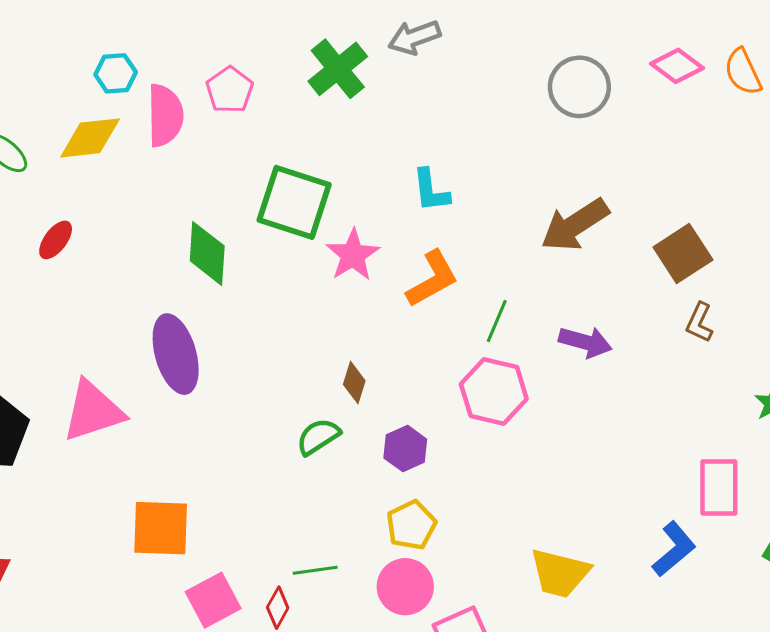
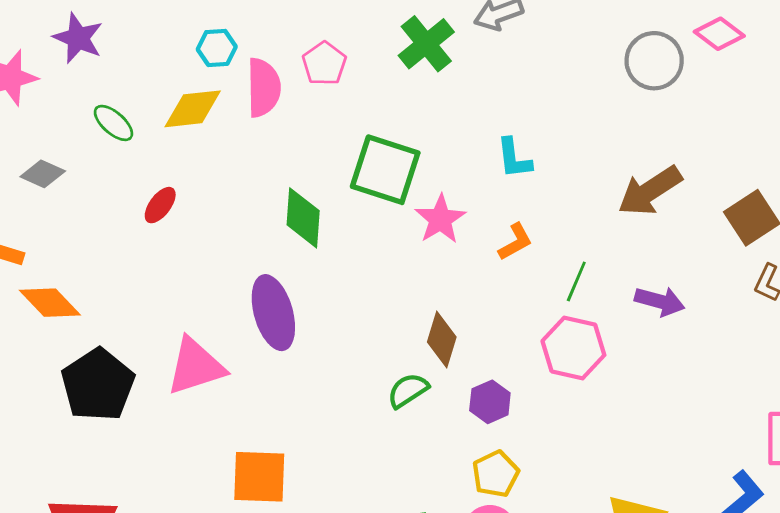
pink diamond: (677, 66) -> (719, 34), moved
orange L-shape: (432, 279) -> (515, 242), size x0.7
brown diamond: (354, 383) -> (442, 340), size x1.4

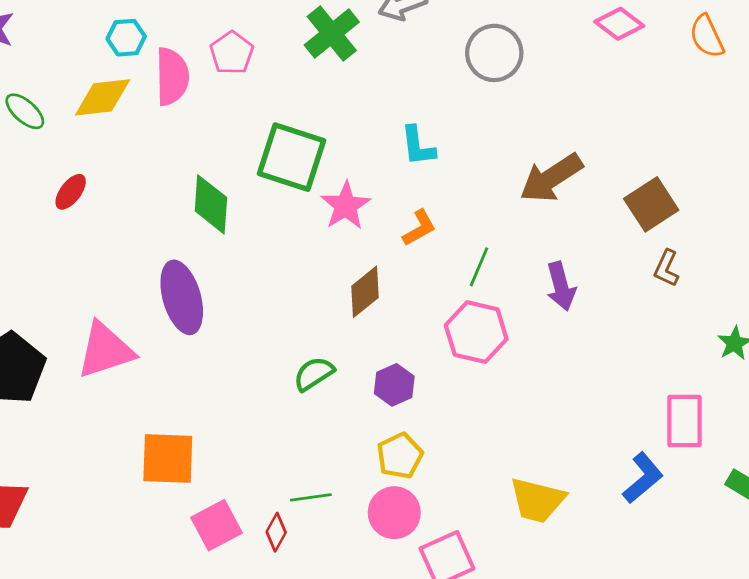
gray circle: (654, 61) -> (494, 53), moved
purple arrow: (660, 301) -> (561, 286), turned 60
brown diamond: (442, 340) -> (365, 292), moved, turned 34

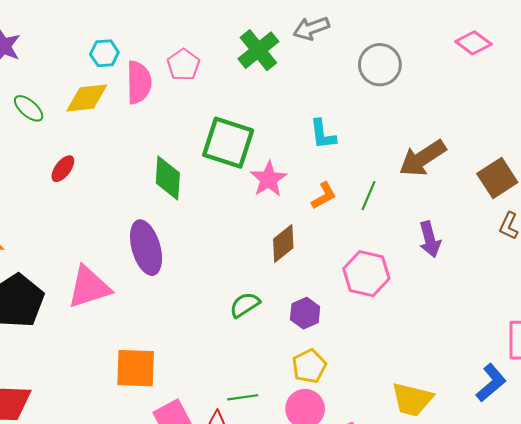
green line: (479, 267) -> (368, 196), moved

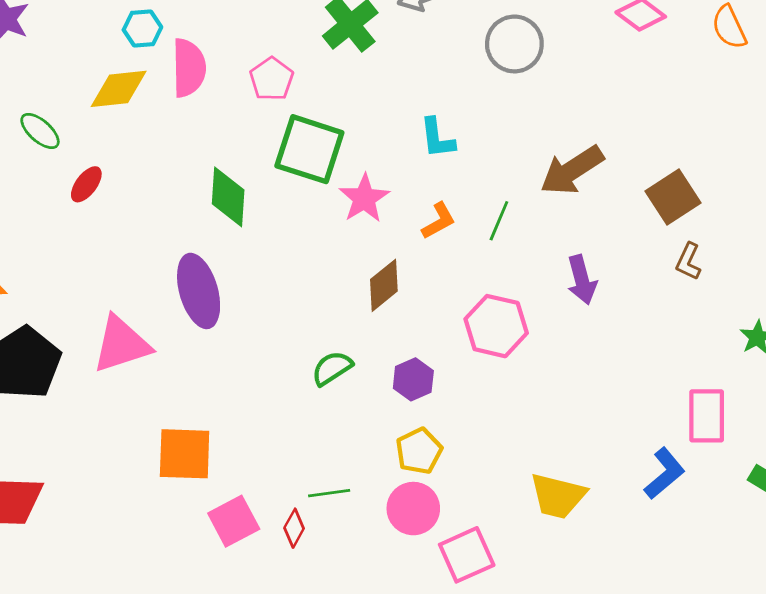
pink pentagon: (183, 65) -> (272, 79), moved
green ellipse: (29, 108) -> (40, 131), moved

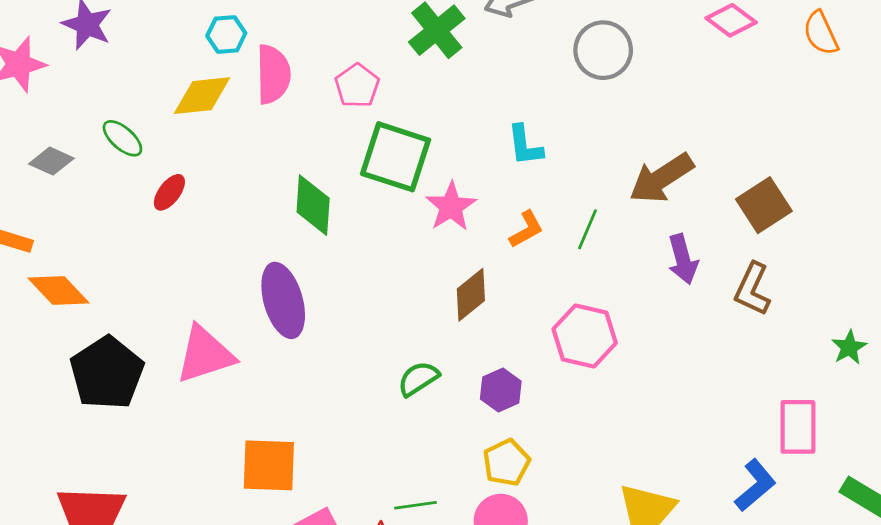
brown L-shape: (688, 262) -> (752, 289), moved, size x1.4
purple arrow: (582, 280) -> (683, 259), moved

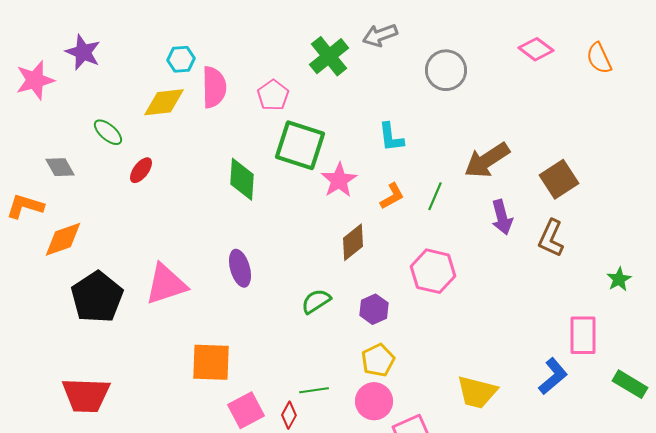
gray diamond: (51, 161) -> (60, 167), moved, turned 36
orange diamond: (58, 290) -> (63, 239), turned -66
purple ellipse: (283, 300) -> (240, 268), moved, size x0.7

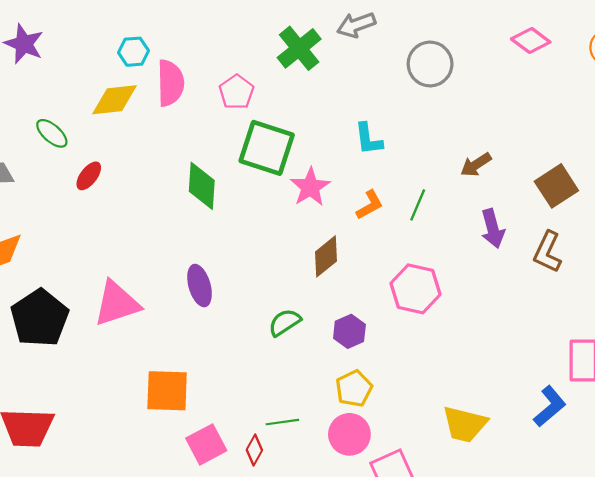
brown arrow: (487, 160) -> (476, 165), size x0.6

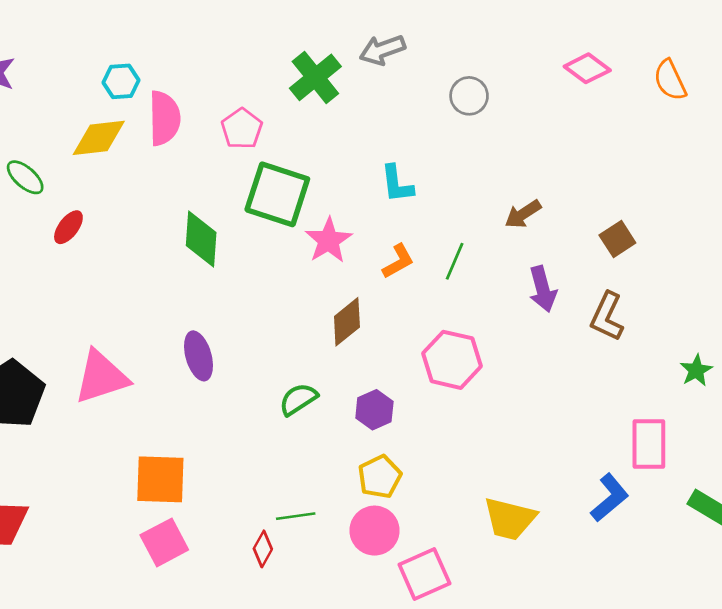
gray circle: (430, 64) -> (469, 96), size x0.7
brown square: (556, 186) -> (617, 239), size x0.7
pink square: (206, 444) -> (164, 542), moved

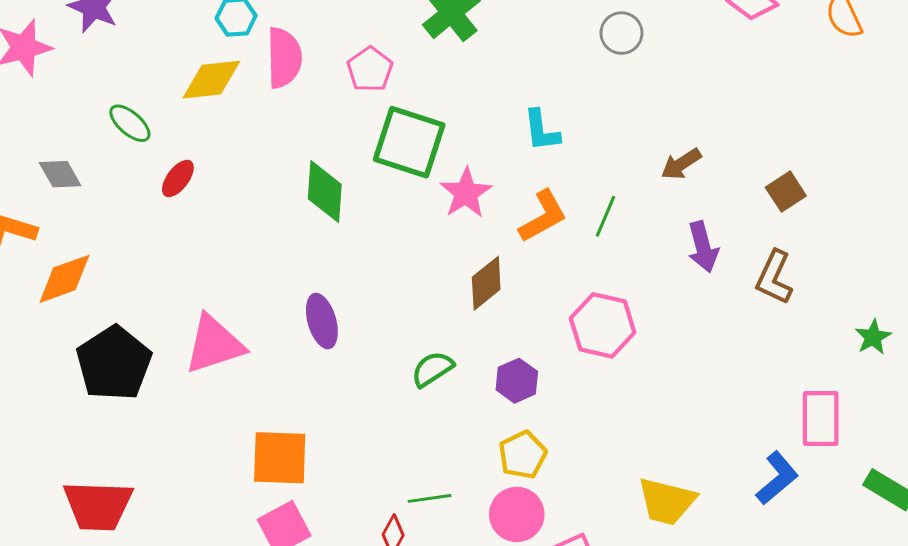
orange L-shape: (398, 261) -> (543, 216), size x1.4

